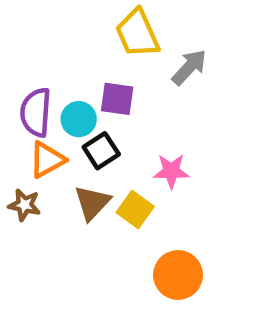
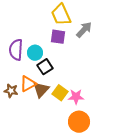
purple square: (117, 99) -> (58, 37), moved
orange triangle: (47, 160) -> (28, 84), moved
pink star: (171, 171) -> (76, 97), moved

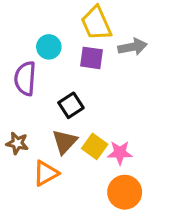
gray arrow: (84, 30) -> (133, 47), turned 36
cyan circle: (35, 53) -> (49, 47), moved
orange triangle: (28, 84) -> (46, 173), moved

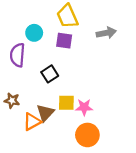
gray arrow: (133, 47) -> (106, 33), moved
brown triangle: (65, 142) -> (45, 113), moved
yellow square: (95, 146) -> (66, 103), turned -35

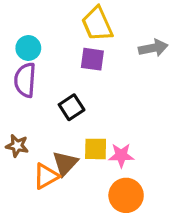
cyan circle: (34, 33) -> (28, 48), moved

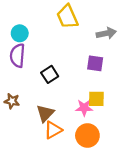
purple square: (92, 59) -> (95, 63), moved
yellow square: (96, 149) -> (96, 99), moved
orange triangle: (46, 176) -> (53, 130), moved

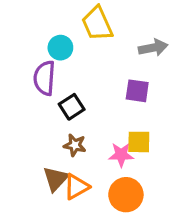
cyan circle: (20, 33) -> (60, 48), moved
purple semicircle: (17, 56) -> (44, 78), moved
brown star: (12, 101) -> (75, 145), moved
brown triangle: (45, 113) -> (56, 179), moved

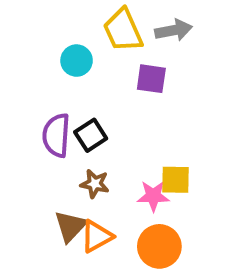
gray arrow: (153, 48) -> (174, 30), moved
purple semicircle: (44, 78) -> (56, 135), moved
purple square: (137, 91) -> (151, 79), moved

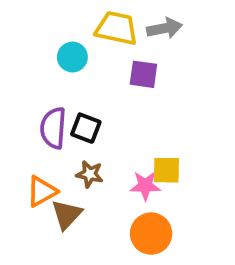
yellow trapezoid: (123, 30) -> (117, 28), turned 126
black square: (91, 135) -> (86, 128), turned -36
orange triangle: (97, 236) -> (42, 191), moved

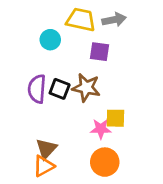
brown star: (90, 174) -> (86, 88), moved, size x1.5
orange triangle: (42, 191) -> (44, 166), moved

